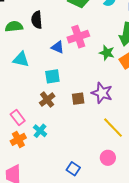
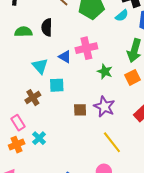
green star: (107, 53) -> (105, 72), moved
cyan triangle: (21, 59) -> (40, 66), moved, turned 30
brown cross: (47, 100) -> (33, 98), moved

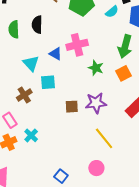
green semicircle: (23, 32) -> (14, 29), turned -90
purple star: (104, 107) -> (96, 103), turned -30

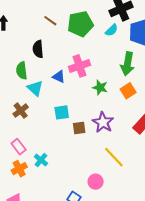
green semicircle: (14, 29) -> (22, 71), moved
cyan square: (48, 82) -> (62, 112), moved
brown cross: (24, 95) -> (21, 111), moved
purple star: (96, 103) -> (103, 122), turned -30
pink circle: (96, 168) -> (96, 182), moved

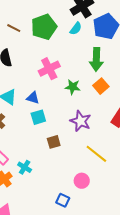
blue triangle: (59, 77) -> (33, 98), moved
brown square: (79, 128) -> (54, 142), moved

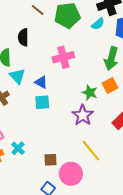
green star: (73, 87) -> (90, 93), moved
brown square: (54, 142) -> (51, 160), moved
pink circle: (82, 181) -> (71, 174), size x1.5

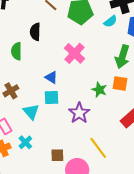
pink cross: (63, 57) -> (74, 53), turned -35
cyan triangle: (17, 76) -> (31, 112), moved
orange square: (110, 85) -> (120, 83), turned 35
purple star: (83, 115) -> (79, 113), moved

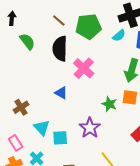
black semicircle: (35, 32) -> (60, 49), moved, size x1.4
green semicircle: (16, 51) -> (27, 41), moved, turned 144
cyan square: (51, 97) -> (60, 138), moved

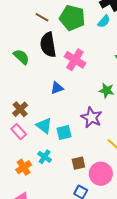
green pentagon: (88, 27) -> (72, 18), turned 30
green semicircle: (27, 41) -> (21, 57), moved
blue triangle: (61, 93) -> (57, 88), turned -40
pink rectangle: (16, 143) -> (19, 132), moved

